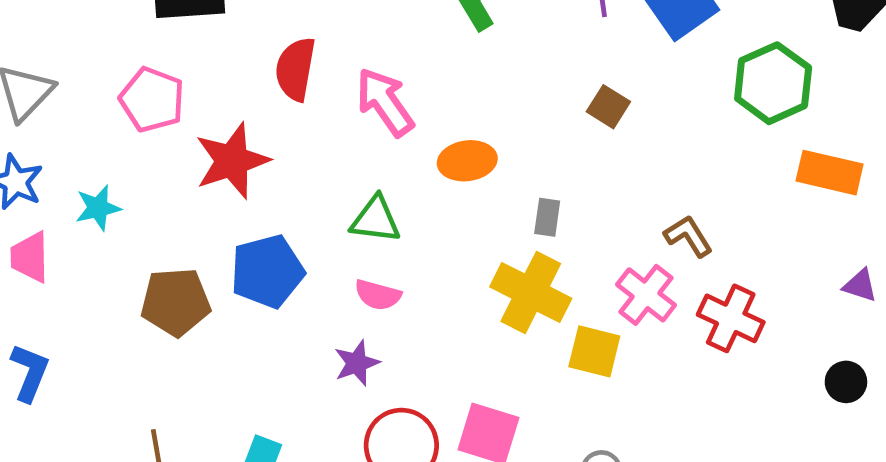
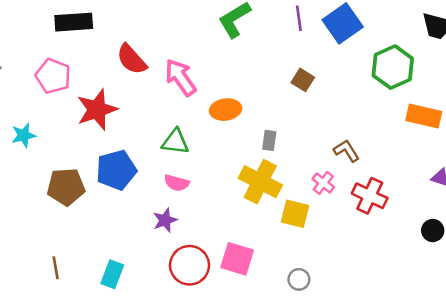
red semicircle: (296, 69) -> (132, 59), turned -52
pink cross: (646, 295) -> (323, 183), size x0.7

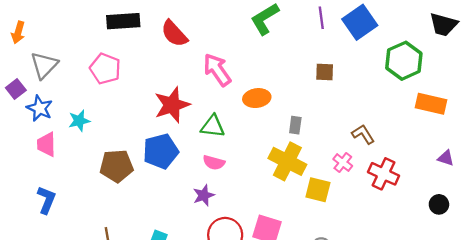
red semicircle: (132, 59) -> (174, 34), moved
brown square: (303, 80) -> (325, 72), turned -30
red star: (97, 110) -> (172, 105), moved

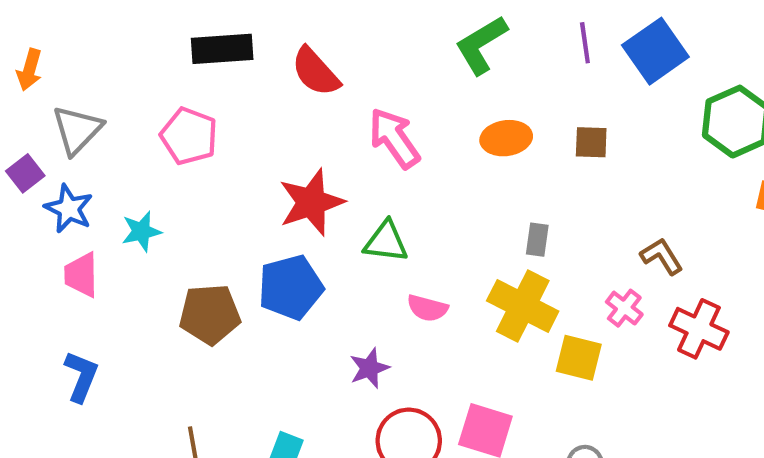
orange ellipse: (257, 98) -> (506, 138), moved
pink semicircle: (214, 163) -> (427, 308), moved

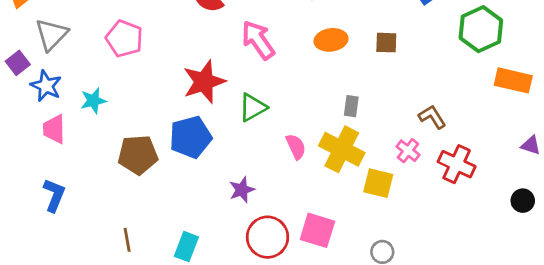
green triangle: (386, 242) -> (253, 107), turned -36
pink semicircle: (427, 308) -> (296, 147), moved, turned -130

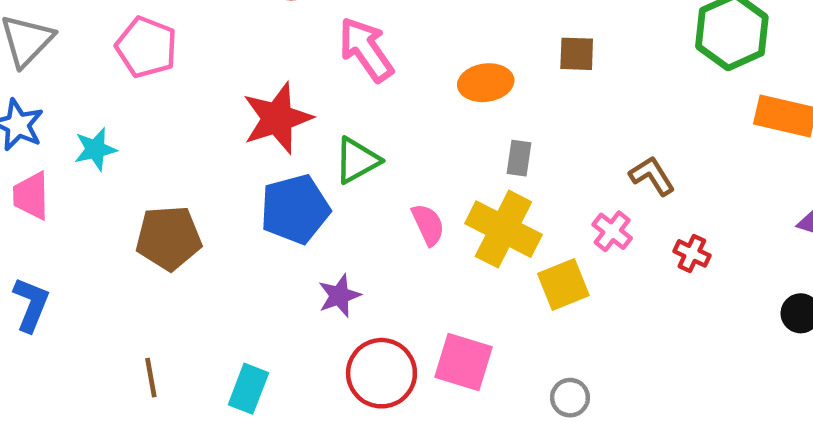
orange ellipse: (331, 40) -> (486, 83), moved
blue pentagon: (191, 137) -> (295, 209), moved
red cross: (457, 164) -> (692, 253), size x0.6
yellow square: (378, 183) -> (563, 284), turned -36

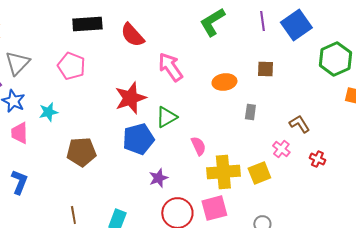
gray rectangle: (519, 158) -> (250, 112), moved
yellow cross: (503, 229) -> (223, 172), moved, turned -32
pink square: (464, 362) -> (214, 208), turned -32

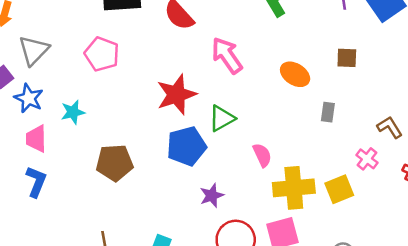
orange ellipse: (224, 82) -> (295, 74), turned 40
blue L-shape: (19, 182) -> (36, 182), moved

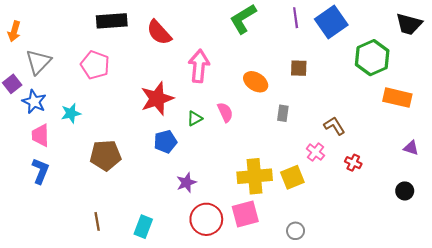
pink arrow: (227, 55) -> (199, 66), turned 40
green triangle: (222, 118) -> (195, 119), size x0.7
blue pentagon: (186, 146) -> (165, 142), size x0.7
pink semicircle: (262, 155) -> (225, 112), moved

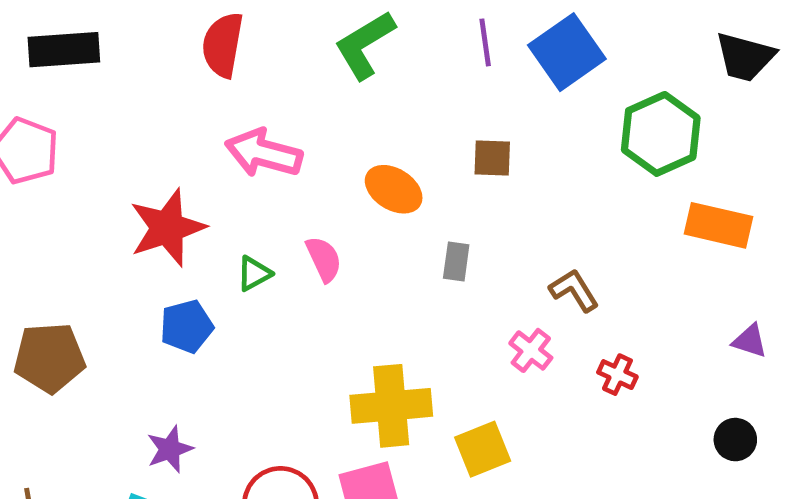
red semicircle: (159, 32) -> (223, 45), moved, turned 52
pink arrow: (199, 66) -> (264, 153), turned -80
yellow square: (292, 177) -> (483, 449), moved
purple star: (186, 183) -> (170, 449), moved

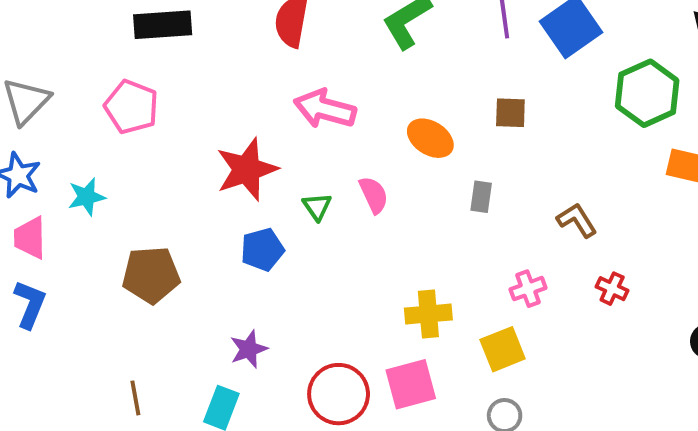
green triangle: (254, 273) -> (317, 207), turned -36
pink cross: (531, 350) -> (528, 289), moved, turned 32
yellow cross: (391, 406) -> (428, 314), size x0.7

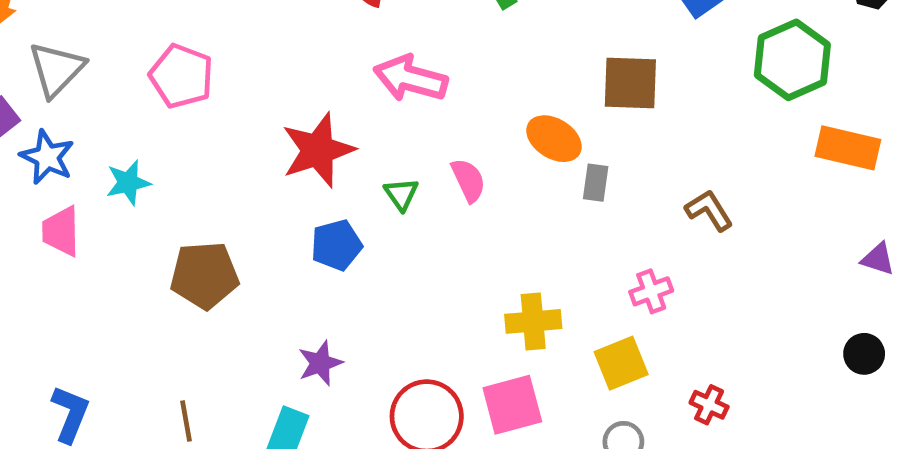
brown square: (510, 113) -> (630, 83), size x1.5
orange ellipse: (430, 138) -> (554, 139), moved
red cross: (612, 289) -> (709, 405), moved
blue L-shape: (30, 304) -> (70, 414), moved

